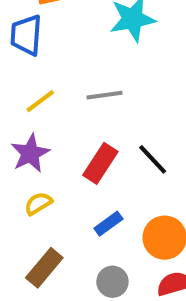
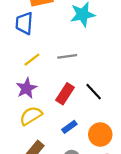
yellow semicircle: (38, 203) -> (31, 116), size x1.5

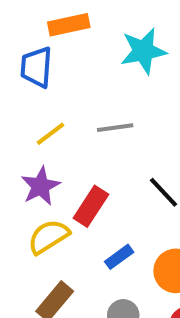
red rectangle: (65, 94) -> (91, 206), moved

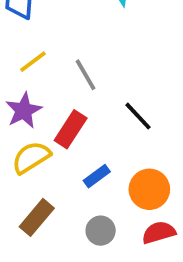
gray line: (115, 128) -> (86, 75), moved, turned 68

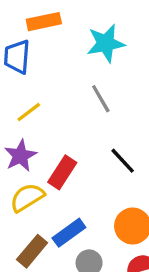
gray line: (86, 75) -> (101, 99), moved
blue rectangle: (97, 176) -> (69, 233), moved, size x1.4

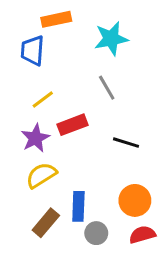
black line: (123, 161) -> (126, 143), turned -30
red rectangle: (62, 172) -> (73, 125), moved, turned 36
blue rectangle: (69, 233) -> (78, 206), turned -52

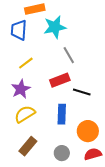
cyan star: (111, 39) -> (55, 27), moved
red rectangle: (73, 125) -> (60, 80), moved
blue rectangle: (78, 206) -> (62, 114), moved

